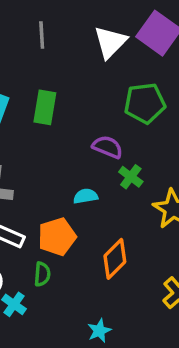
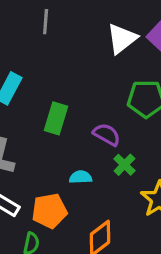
gray line: (42, 35) -> (46, 22), moved
green rectangle: (45, 107) -> (56, 118), moved

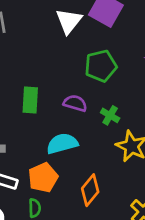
green cross: (124, 165) -> (110, 115), moved
cyan semicircle: (81, 177) -> (62, 144), size x1.6

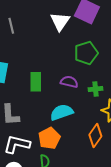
green cross: (110, 115) -> (95, 89), turned -32
orange diamond: (90, 190) -> (95, 136), moved

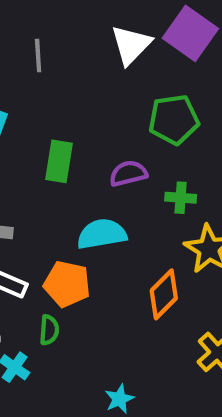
gray line: (11, 26) -> (38, 56), moved
purple semicircle: (69, 82) -> (128, 173), turned -36
orange pentagon: (49, 138) -> (67, 284), turned 30

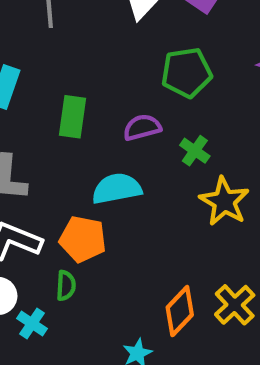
green cross: (181, 198) -> (195, 151), turned 32
orange diamond: (164, 294) -> (180, 311), moved

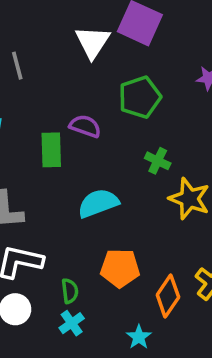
purple semicircle: (142, 127) -> (85, 126), moved, turned 44
orange pentagon: (83, 239) -> (120, 268), moved
cyan cross: (32, 323) -> (72, 323), moved, turned 30

